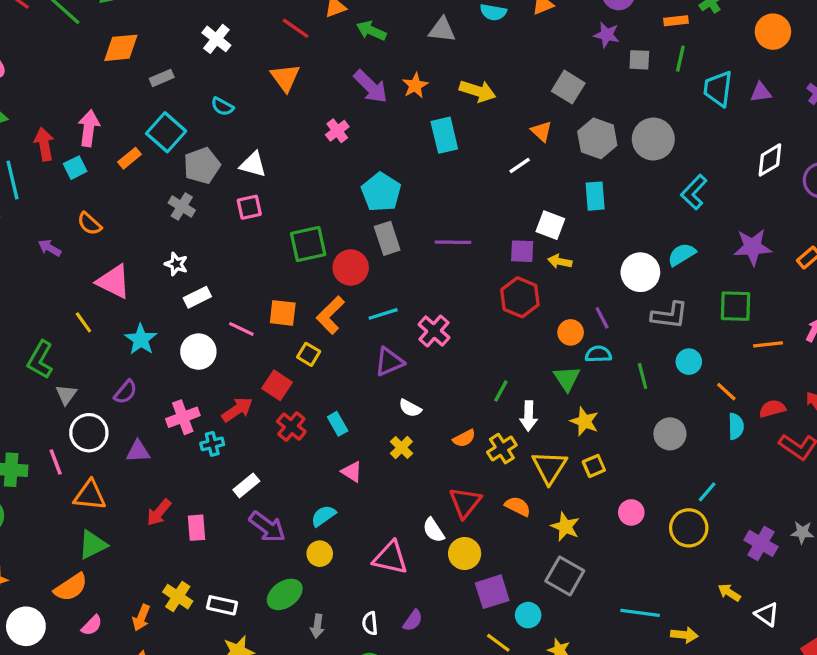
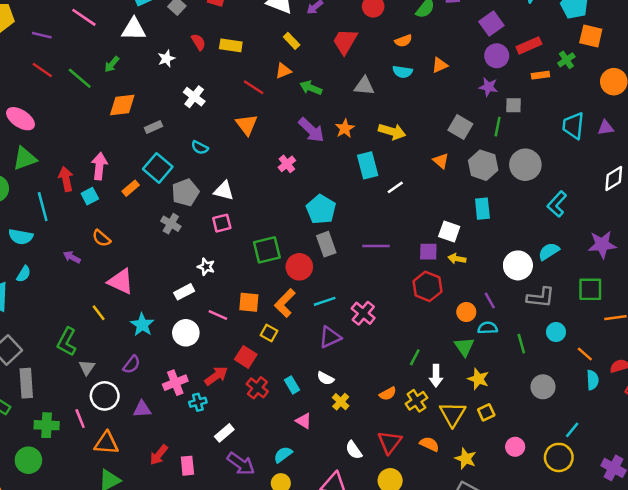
green line: (680, 59) -> (498, 127), moved
white line: (520, 166) -> (395, 187), moved
white star: (176, 264) -> (206, 267), moved
white semicircle: (410, 408) -> (326, 378), moved
white semicircle: (434, 530) -> (354, 450), moved

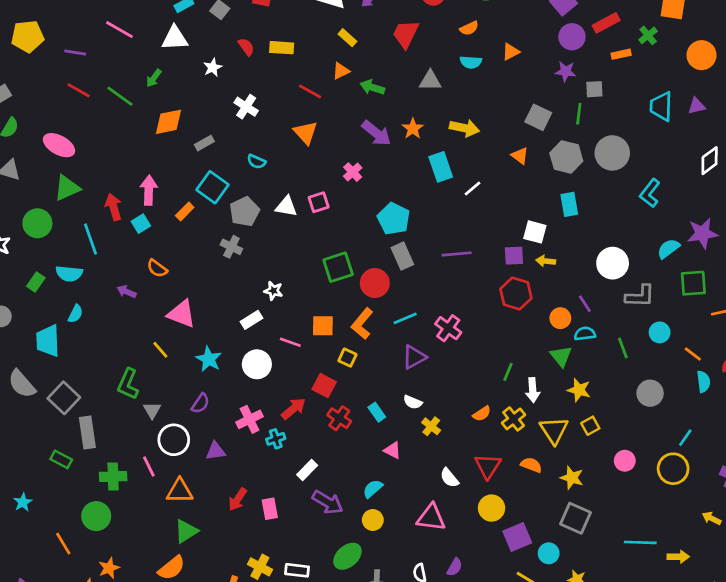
pink square: (222, 223) -> (319, 202), moved
cyan semicircle: (549, 251) -> (668, 249), moved

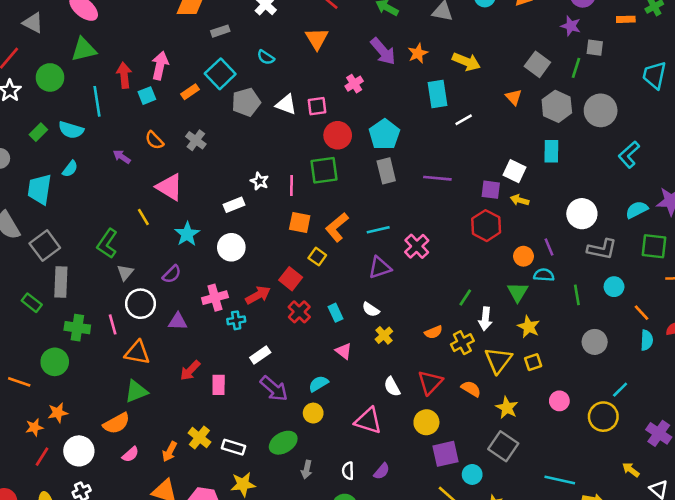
gray cross: (231, 247) -> (196, 140), moved
red circle: (375, 283) -> (338, 135), moved
pink line: (290, 342) -> (291, 185), moved, turned 60
orange line: (63, 544) -> (19, 382), turned -50

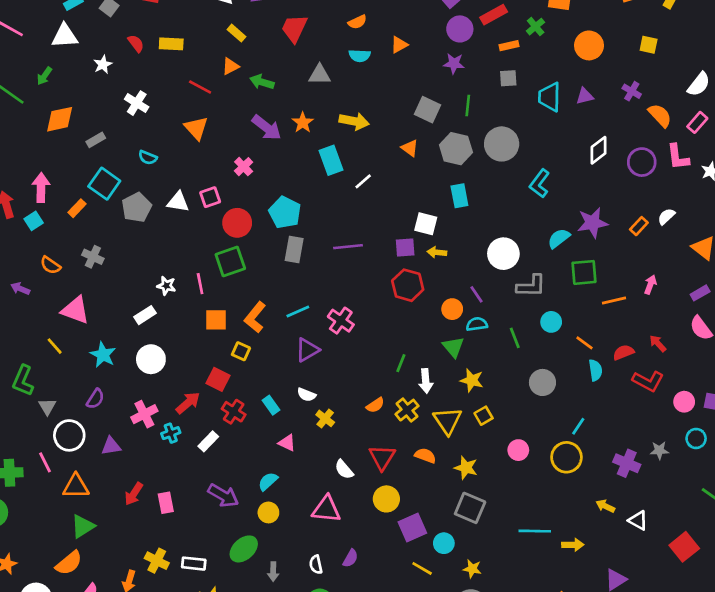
gray square: (595, 48) -> (508, 78), moved
gray rectangle: (386, 171) -> (294, 249), turned 35
white rectangle: (260, 355) -> (208, 441), moved

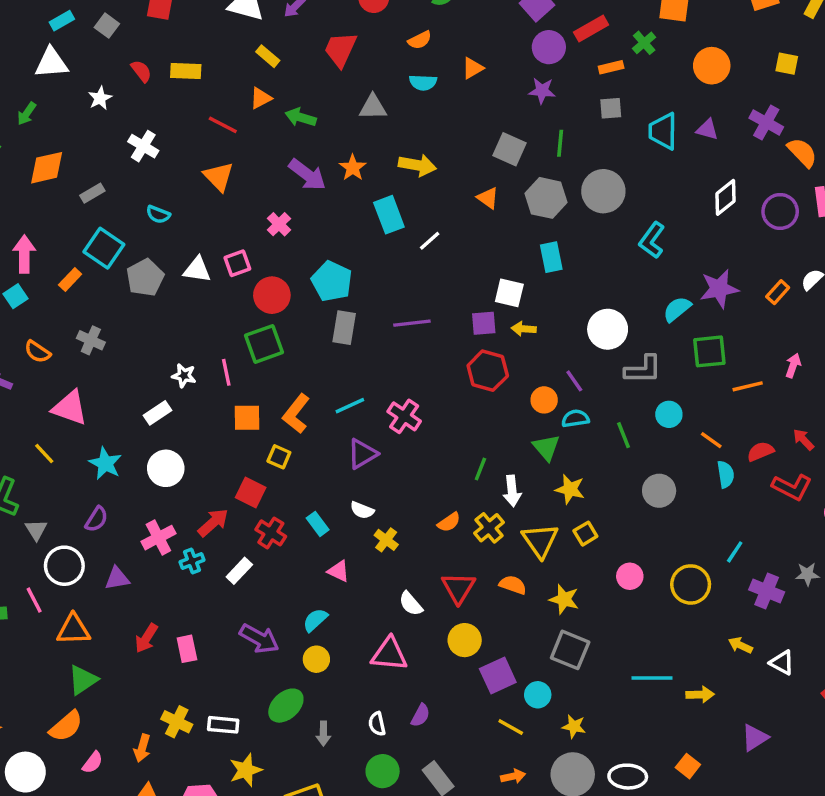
purple cross: (632, 91) -> (766, 122), size x1.4
purple triangle: (585, 96) -> (707, 129), turned 30
cyan line: (578, 426) -> (735, 552), moved

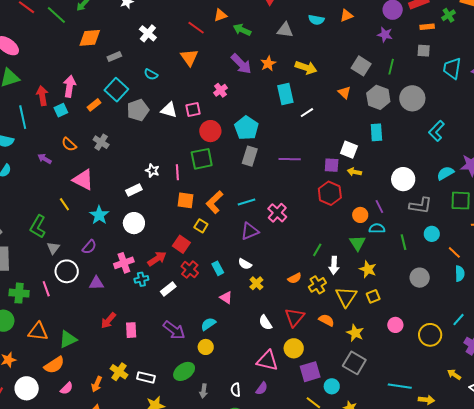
orange triangle: (74, 630) -> (38, 332), moved
pink triangle: (389, 654) -> (267, 361), moved

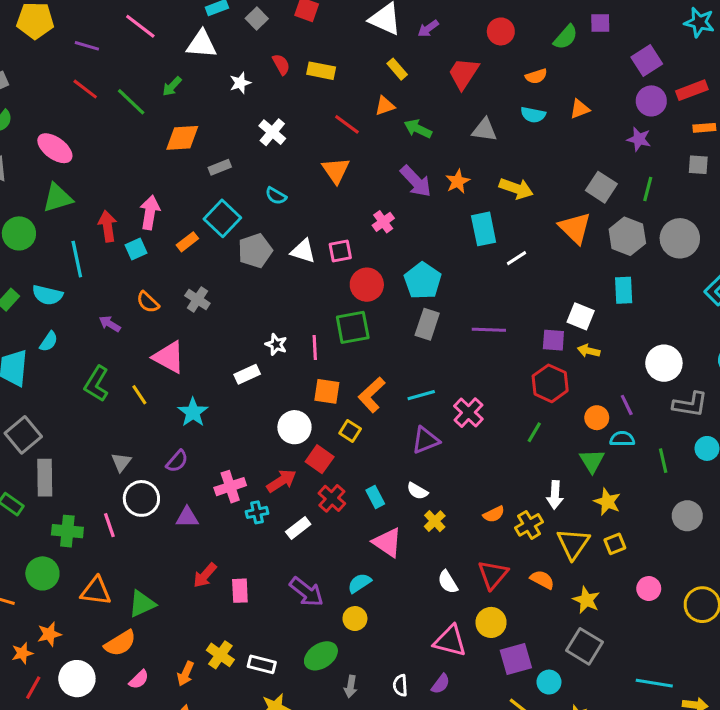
orange triangle: (344, 93) -> (575, 228), size x1.6
white circle: (134, 223) -> (294, 427), moved
green L-shape: (38, 227) -> (97, 384), moved
green line: (317, 250) -> (534, 432), moved
pink triangle: (226, 297) -> (387, 542), size x1.5

